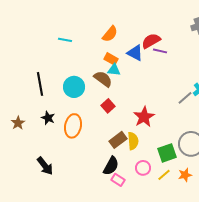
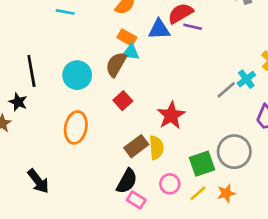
blue triangle: (135, 53) -> (159, 29), turned -30
brown semicircle: (103, 79) -> (116, 64), turned -96
black star: (48, 118) -> (18, 102), moved

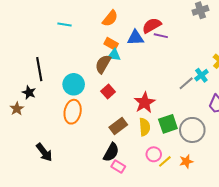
cyan circle: (77, 75) -> (74, 84), moved
yellow semicircle: (156, 148) -> (145, 127), moved
green square: (202, 164) -> (168, 124), moved
pink circle: (170, 184) -> (154, 154), moved

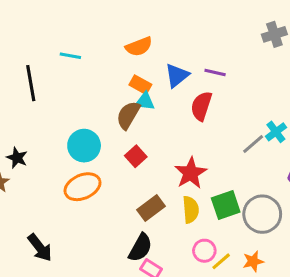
orange semicircle: (110, 18) -> (139, 47), turned 30
red semicircle: (152, 26) -> (201, 106), moved, turned -42
blue triangle: (135, 38) -> (177, 76), turned -36
black line: (39, 69) -> (31, 83), moved
orange ellipse: (73, 112) -> (83, 187), turned 55

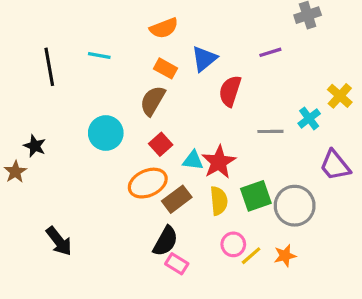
cyan line: (70, 56) -> (99, 56), moved
purple line: (215, 72) -> (270, 52), moved, turned -30
cyan triangle: (145, 101) -> (193, 160), moved
gray line: (253, 144) -> (270, 131), moved, turned 40
orange ellipse: (83, 187) -> (148, 183), moved

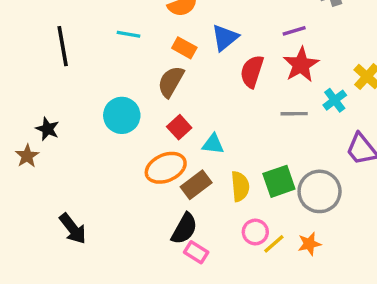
cyan line: (99, 56) -> (129, 34), moved
red star: (219, 162) -> (301, 65), moved

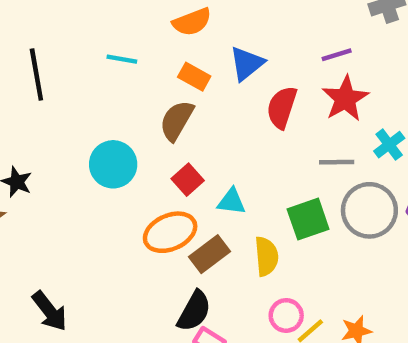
green square: (279, 181) -> (308, 219), moved
gray circle: (320, 191) -> (369, 210), moved

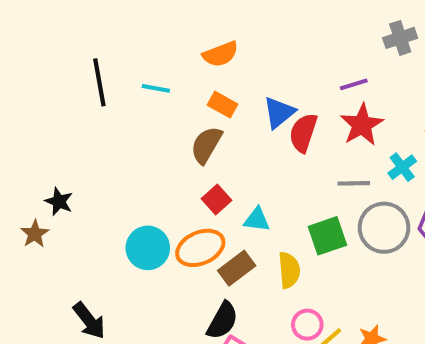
blue triangle: (247, 64) -> (279, 113), moved
black line: (36, 74) -> (99, 82), moved
cyan circle: (113, 164) -> (148, 248), moved

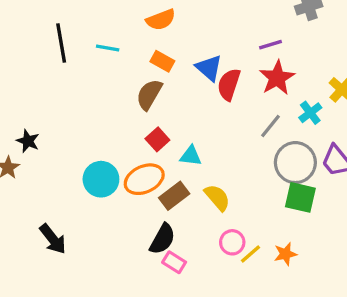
blue triangle: (279, 113) -> (209, 68), turned -40
gray line: (354, 183) -> (270, 126), turned -50
green square: (327, 236) -> (300, 197), moved, turned 32
yellow semicircle: (289, 270) -> (217, 197), turned -36

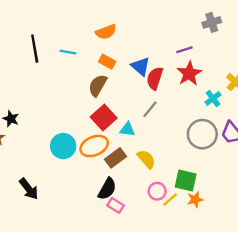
gray line: (270, 126) -> (150, 109), moved
red square: (157, 139) -> (104, 117), size x1.5
green square: (300, 197) -> (186, 181), moved

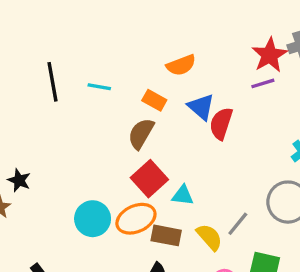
orange semicircle: (106, 32) -> (181, 65), moved
red star: (189, 74) -> (270, 55), moved
gray line: (150, 109) -> (238, 224), moved
brown rectangle: (115, 158) -> (166, 235), turned 48

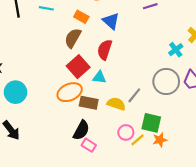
red semicircle: (221, 124) -> (105, 50), moved
cyan circle: (93, 219) -> (15, 92), moved
yellow semicircle: (209, 237) -> (116, 104), turned -30

